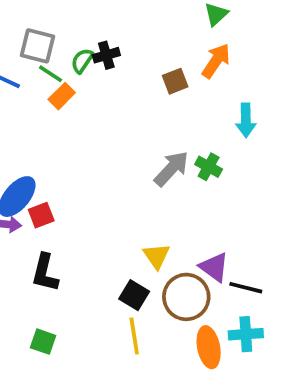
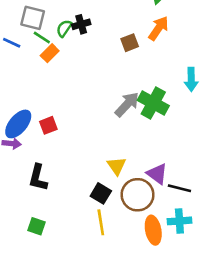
cyan arrow: (246, 120) -> (191, 79), moved
green cross: (209, 167) -> (153, 103), size x1.6
red square: (41, 215) -> (48, 125), moved

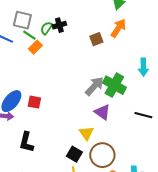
red square: (48, 125) -> (34, 102), turned 32
purple triangle: (157, 174) -> (102, 112), moved
black line: (179, 188) -> (143, 115), moved

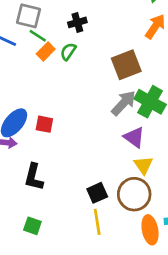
green semicircle: (46, 28) -> (68, 52), moved
brown square: (96, 39) -> (126, 65), moved, size x1.6
yellow triangle: (86, 133) -> (143, 165), moved
black square: (74, 154) -> (97, 193), turned 35

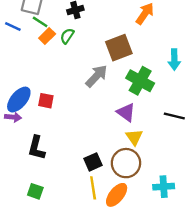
gray arrow: (124, 103) -> (97, 76), moved
orange ellipse: (150, 230) -> (117, 195), moved, turned 50

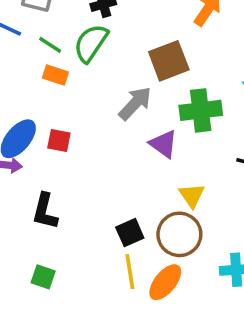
green line: (40, 22) -> (50, 45), moved
orange rectangle: (47, 36) -> (55, 75), moved, turned 63
green semicircle: (67, 36) -> (91, 43), size x1.6
green cross: (140, 81) -> (201, 110), turned -36
purple triangle: (126, 112) -> (163, 144), moved

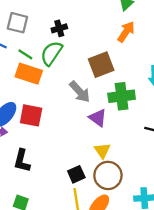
orange rectangle: (55, 75) -> (29, 74), size x1.6
gray arrow: (135, 103) -> (80, 92), turned 95
red square: (59, 141) -> (31, 115), size x1.5
yellow triangle: (192, 195) -> (102, 151), moved

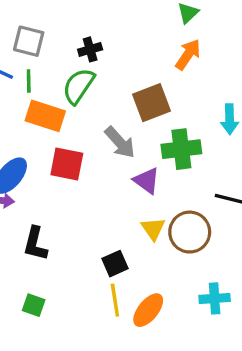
green line: (25, 54) -> (29, 81), moved, turned 56
red square: (31, 115) -> (67, 164), moved
brown circle: (108, 175) -> (190, 232), moved

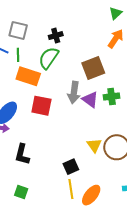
gray arrow: (120, 142) -> (74, 92), turned 50
green cross: (181, 149) -> (112, 97), size x0.7
purple triangle: (147, 181) -> (90, 100), moved

